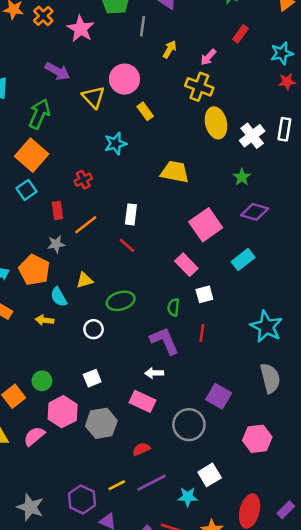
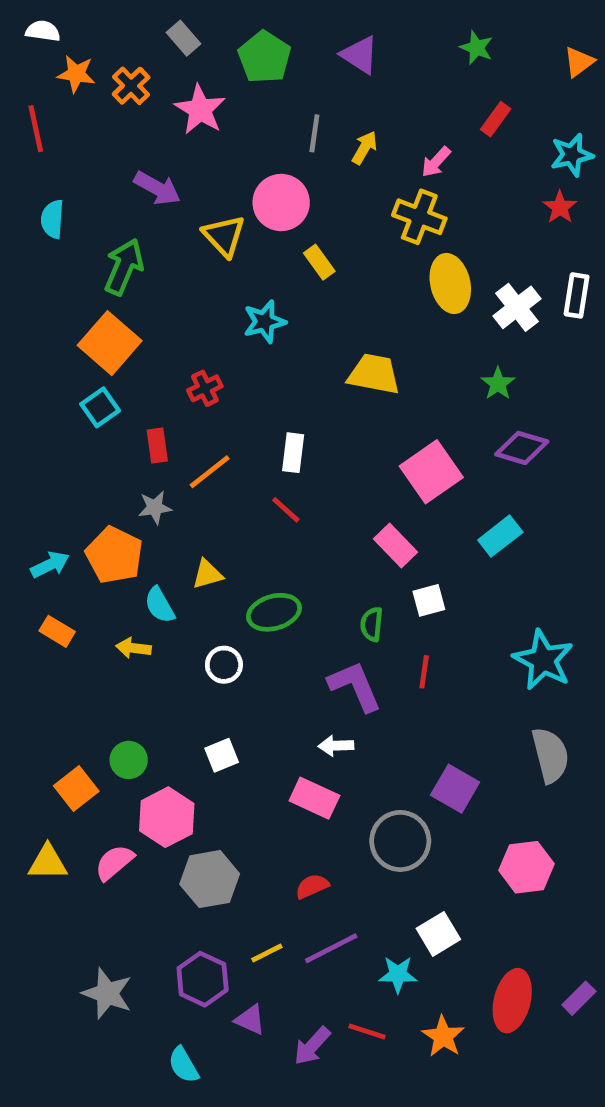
gray line: (143, 26) -> (314, 133), moved
red star: (287, 82) -> (560, 207), moved, turned -30
gray hexagon: (101, 423) -> (210, 879), moved

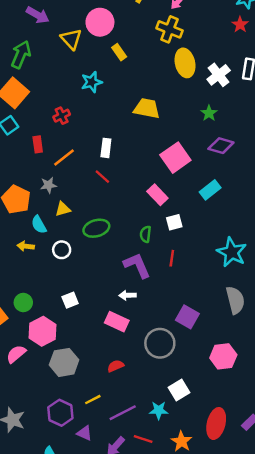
gray star: (155, 507) -> (48, 185), moved
white circle: (224, 665) -> (62, 250), moved
purple line: (331, 948) -> (123, 413), moved

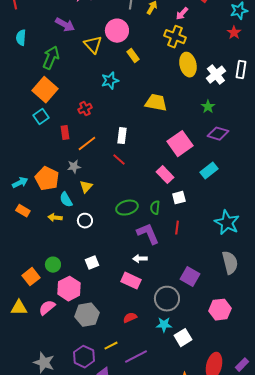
yellow triangle: (63, 209) -> (86, 187), turned -32
green ellipse: (96, 228) -> (127, 208), moved
cyan star: (159, 410) -> (164, 325), moved

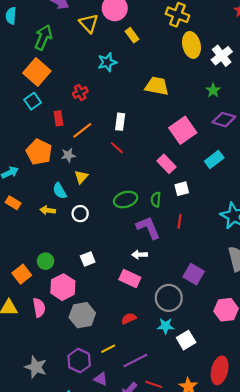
orange pentagon: (47, 179) -> (39, 152), moved
pink semicircle: (47, 308) -> (39, 308), turned 120

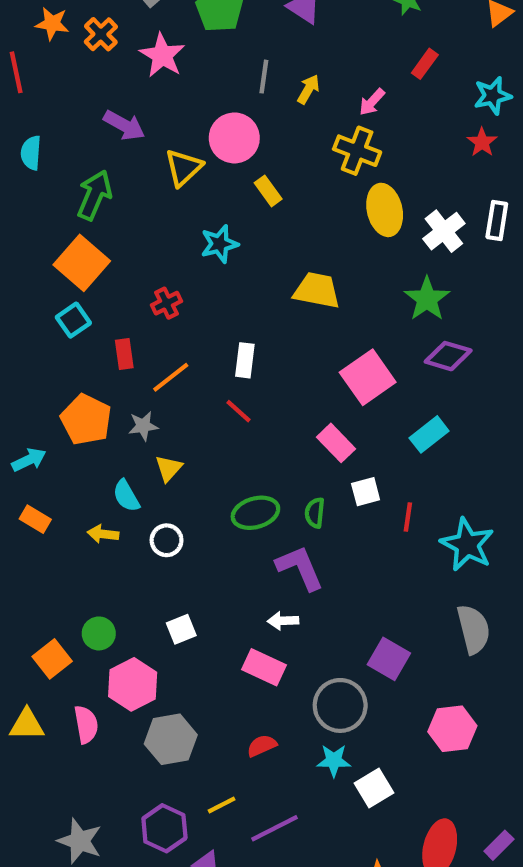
yellow triangle: (89, 23) -> (183, 168), turned 30
green star: (213, 90) -> (427, 299), size x1.5
red line: (180, 221) -> (408, 517), moved

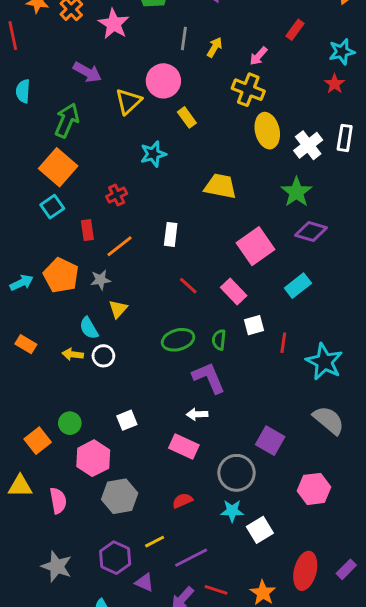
red line: (239, 411) -> (188, 286), moved
cyan arrow: (29, 460) -> (22, 283), moved
white circle: (167, 540) -> (103, 356), moved
gray semicircle: (474, 629) -> (329, 420), turned -36
pink semicircle: (86, 725) -> (58, 501), moved

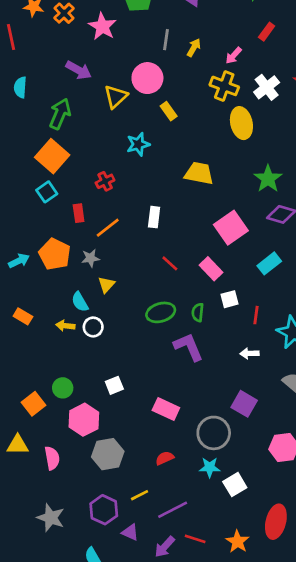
white cross: (308, 145) -> (267, 87), moved
white arrow: (197, 414) -> (249, 353), moved

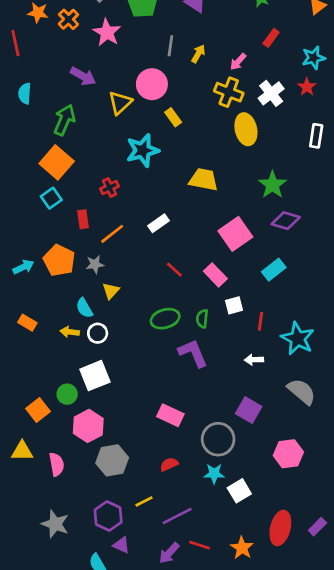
cyan star: (138, 144) -> (143, 150), size x1.4
white rectangle: (154, 217) -> (159, 223), turned 48
white square: (114, 385) -> (95, 376), moved, size x1.6
purple triangle: (130, 532) -> (121, 545), moved

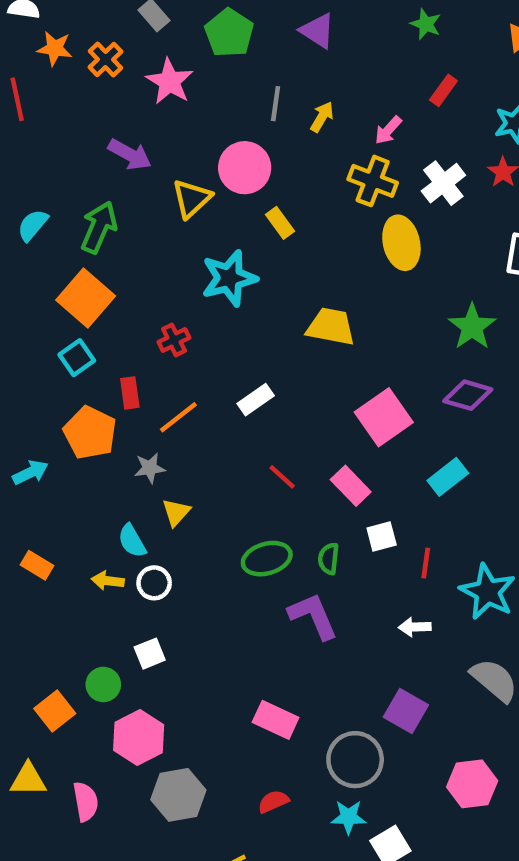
cyan semicircle: (25, 93) -> (33, 225), moved, turned 36
green star: (272, 185) -> (472, 327), moved
orange pentagon: (59, 260) -> (90, 433), moved
white square: (95, 376) -> (150, 654), size x0.6

